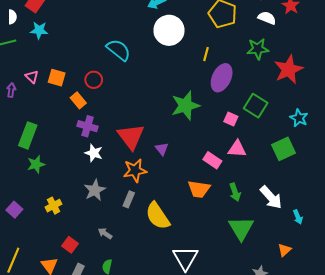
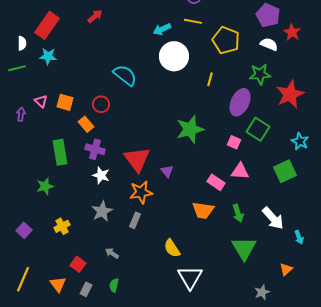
purple ellipse: (222, 78) -> (240, 102), moved
green rectangle: (28, 135) -> (60, 152), moved, turned -30
yellow semicircle: (158, 216) -> (172, 248), moved, size x0.7

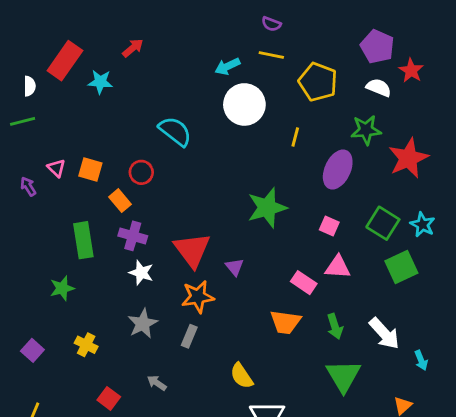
cyan star: (48, 56) -> (100, 82), moved
purple arrow: (21, 114) -> (28, 186), turned -40
green square: (258, 129) -> (383, 223), moved
yellow cross: (62, 226) -> (86, 345), turned -35

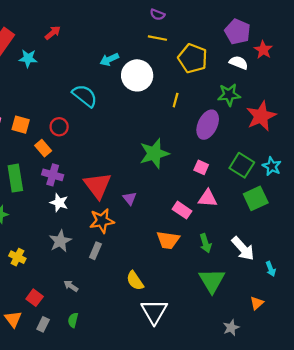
cyan arrow: (227, 66) -> (109, 59), moved

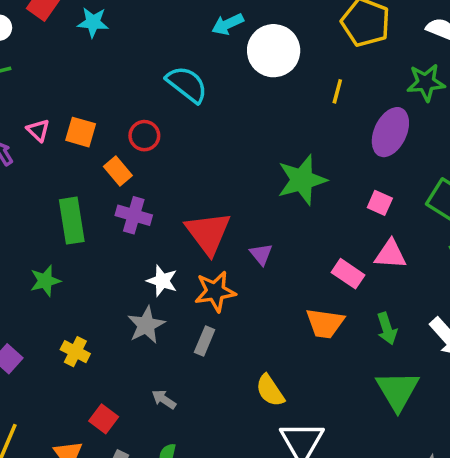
white star: (59, 203) -> (162, 281), moved

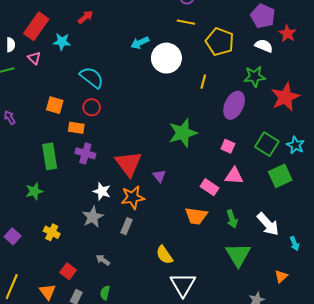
cyan semicircle: (187, 84) -> (92, 78), moved
pink triangle: (38, 130) -> (34, 58), moved
orange rectangle: (118, 171) -> (76, 128), turned -42

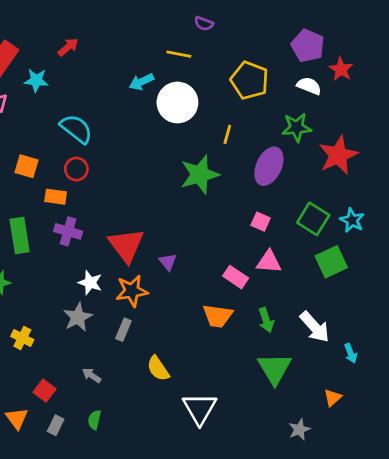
yellow line: (186, 22) -> (179, 54), moved
green star: (183, 133) -> (200, 175), moved
yellow semicircle: (164, 255) -> (158, 368), moved

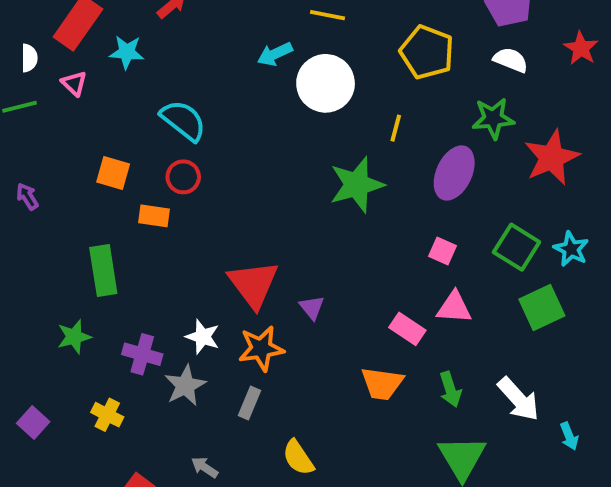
red star: (341, 69) -> (581, 48), moved
purple cross: (68, 231) -> (142, 354), moved

